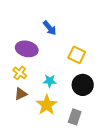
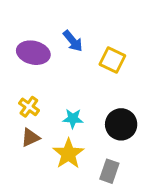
purple ellipse: (27, 49) -> (33, 53), moved
yellow square: (77, 55) -> (112, 60), moved

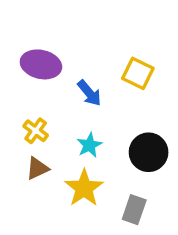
blue arrow: (73, 41) -> (89, 93), moved
cyan star: (73, 119) -> (89, 145), turned -30

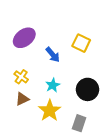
purple ellipse: (41, 64) -> (24, 38), turned -50

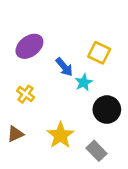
cyan star: (53, 85) -> (84, 82), moved
brown triangle: (22, 99) -> (15, 134), moved
gray rectangle: (79, 123) -> (97, 151), turned -63

